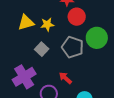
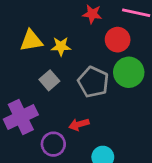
red circle: (77, 17) -> (118, 40), moved
red arrow: (65, 78) -> (79, 124), turned -64

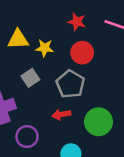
red circle: (118, 40) -> (82, 53), moved
green circle: (129, 72) -> (99, 122), moved
red arrow: (79, 124) -> (61, 115), moved

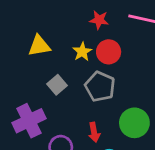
yellow star: (45, 48) -> (82, 52), moved, turned -30
red arrow: (61, 115) -> (94, 132), moved, turned -84

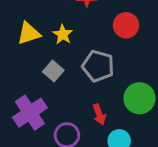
yellow star: (82, 52) -> (63, 34), moved
red circle: (109, 52) -> (126, 25), moved

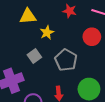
yellow triangle: (29, 33) -> (28, 16), moved

